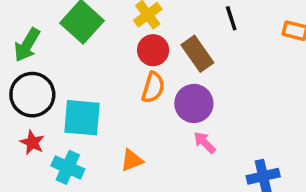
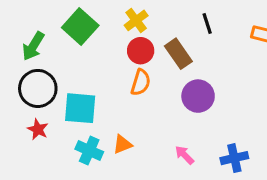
purple circle: (194, 103) -> (198, 96), moved
pink arrow: (205, 143) -> (184, 155), moved
cyan cross: (68, 167) -> (89, 150), moved

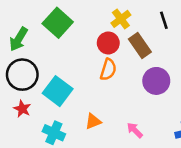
yellow cross: (136, 20) -> (121, 19), moved
cyan square: (80, 108) -> (58, 91), turned 32
cyan cross: (89, 150) -> (54, 133), moved
pink arrow: (184, 155) -> (135, 130), moved

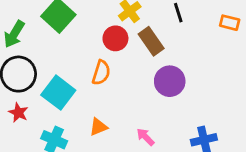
orange semicircle: (108, 70) -> (101, 73), moved

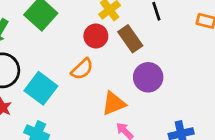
orange semicircle: (101, 73) -> (82, 69), turned 30
orange triangle: (98, 127) -> (114, 103), moved, size x1.4

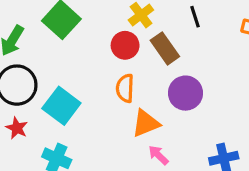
orange semicircle: (82, 69) -> (125, 88), moved, turned 135

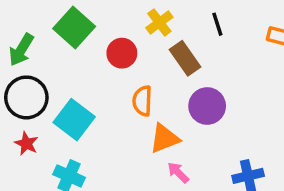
red circle: (125, 45) -> (122, 53), moved

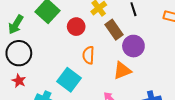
purple circle: (207, 106) -> (133, 46), moved
cyan square: (74, 120) -> (69, 80), moved
orange triangle: (164, 138) -> (122, 71), moved

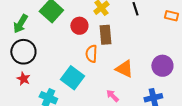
brown rectangle: (114, 30) -> (105, 35), moved, turned 30
purple circle: (133, 46) -> (162, 66), moved
orange triangle: (122, 71) -> (124, 69), turned 48

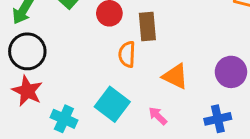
cyan square: (72, 78) -> (112, 104), moved
red star: (23, 79) -> (27, 91), size x1.5

